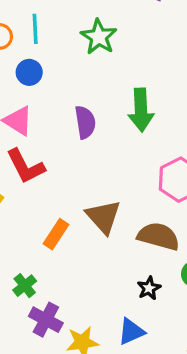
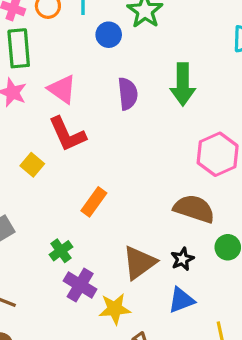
blue circle: (29, 72) -> (109, 35), moved
brown triangle: (103, 217) -> (139, 263), moved, turned 33
blue triangle: (131, 331) -> (181, 300), moved

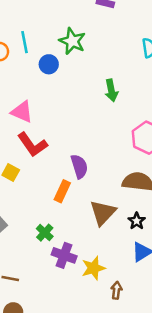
green arrow: (183, 84) -> (111, 90), size x0.7
purple semicircle: (128, 94) -> (79, 166), moved
brown triangle: (139, 263) -> (103, 213), moved

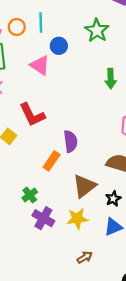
green star: (72, 41) -> (97, 31), moved
pink triangle: (22, 112) -> (40, 65), moved
yellow star: (93, 268) -> (77, 219), moved
brown arrow: (116, 290) -> (85, 257), turned 42

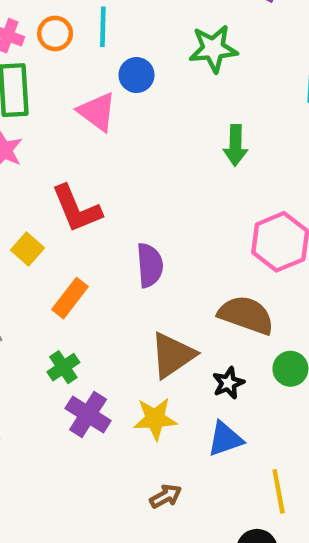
green star: (97, 31) -> (213, 49), turned 30
orange rectangle: (52, 161) -> (70, 298), moved

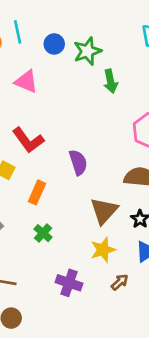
green star: (213, 49) -> (87, 51), moved
blue circle: (137, 75) -> (54, 44), moved
purple cross: (88, 415) -> (69, 283), moved
brown arrow: (166, 496) -> (120, 282), moved

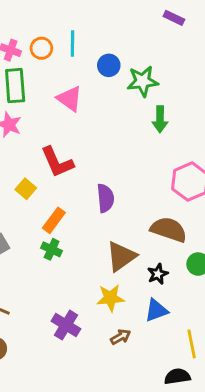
green cross: (43, 233) -> (52, 249), moved, turned -30

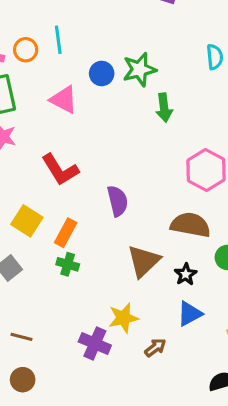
blue circle: (109, 65) -> (102, 73), moved
yellow square: (26, 189) -> (27, 221), moved, size x1.4
yellow star: (111, 298) -> (123, 318), moved

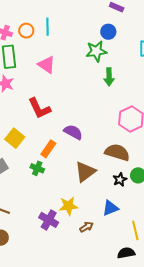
blue circle: (102, 73) -> (108, 32), moved
purple semicircle: (118, 201) -> (73, 132), turned -54
orange rectangle: (66, 233) -> (48, 149), moved
black star: (186, 274) -> (120, 180), moved

